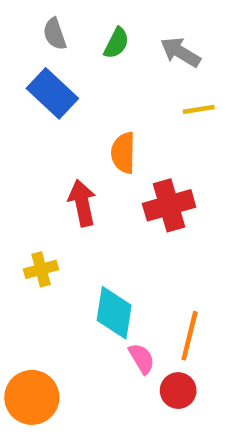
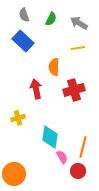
yellow line: (199, 109) -> (78, 48), moved

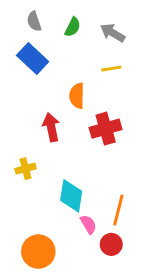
orange circle: (14, 174) -> (38, 252), moved

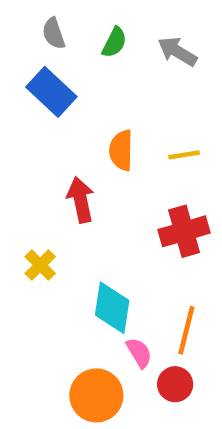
yellow line: (111, 69) -> (184, 155), moved
red cross: (106, 129) -> (184, 231), moved
yellow cross: (25, 169) -> (40, 265), turned -30
orange circle: (38, 252) -> (96, 395), moved

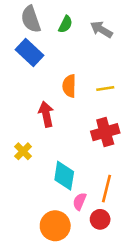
gray semicircle: (54, 33) -> (31, 19), size x1.5
pink semicircle: (139, 353) -> (80, 201), turned -126

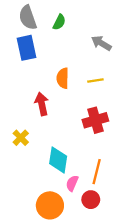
gray arrow: (101, 29) -> (101, 43), moved
blue rectangle: (29, 53) -> (27, 48), turned 35

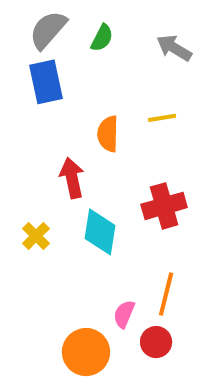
gray semicircle: (28, 18) -> (48, 30), turned 60
gray arrow: (101, 43) -> (174, 48), moved
yellow line: (95, 81) -> (162, 118), moved
cyan diamond: (58, 160) -> (100, 232), moved

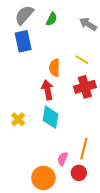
yellow line: (162, 118) -> (82, 60), turned 40
red arrow: (72, 178) -> (47, 90), moved
red cross: (164, 206) -> (85, 87), moved

